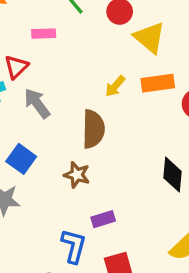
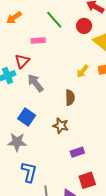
brown semicircle: (93, 129) -> (70, 98), size x0.7
blue L-shape: (74, 246) -> (29, 172), moved

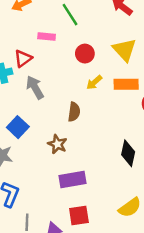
red circle: (84, 26) -> (85, 54), moved
purple rectangle: (77, 152) -> (72, 179), size x1.5

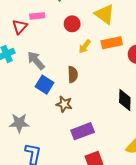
red triangle: (23, 58) -> (20, 27), moved
blue square: (18, 127) -> (45, 85), moved

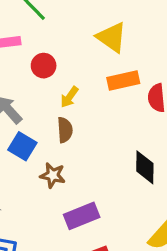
red circle: (72, 24) -> (44, 66), moved
yellow arrow: (85, 46) -> (69, 97), moved

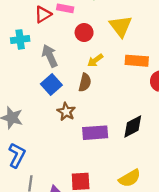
yellow triangle: (112, 37) -> (121, 26), moved
black diamond: (145, 167) -> (133, 126), turned 45
purple rectangle: (82, 216) -> (95, 133), moved

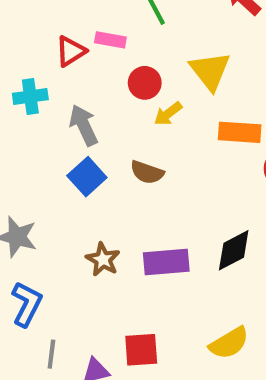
yellow arrow: (95, 60) -> (168, 114), moved
brown semicircle: (85, 82) -> (147, 172), turned 96
brown star: (66, 112) -> (103, 259), moved

